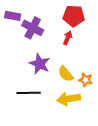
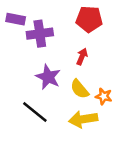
purple cross: (33, 28) -> (40, 34), turned -35
red arrow: (68, 38) -> (82, 57), moved
black line: (29, 93) -> (35, 112), turned 40

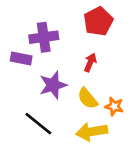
purple rectangle: (16, 19) -> (21, 59), moved
red pentagon: (89, 19) -> (98, 21), turned -30
purple star: (48, 77) -> (53, 85), turned 30

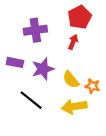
purple rectangle: (21, 59) -> (15, 62), moved
red arrow: (90, 62) -> (73, 42), moved

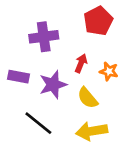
red arrow: (73, 42) -> (81, 63), moved
orange star: (92, 86) -> (109, 71), moved

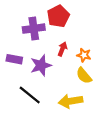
red pentagon: (98, 21) -> (58, 16), moved
yellow semicircle: (88, 98) -> (84, 76), moved

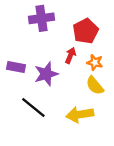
red pentagon: (58, 16) -> (86, 31), moved
purple cross: (34, 29) -> (42, 18), moved

